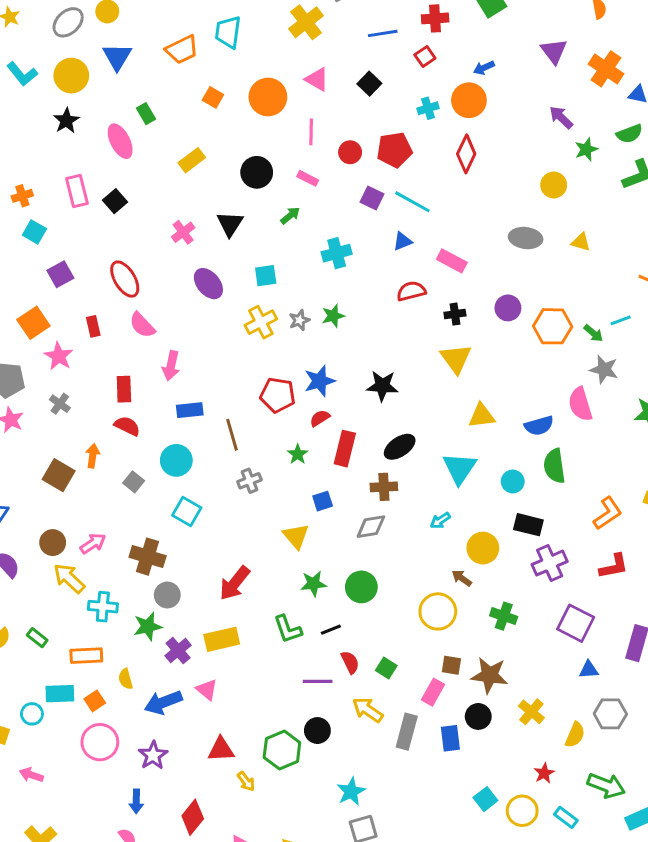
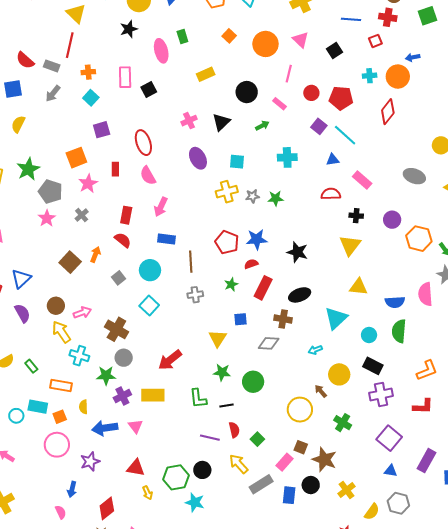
gray rectangle: (407, 732) -> (261, 484), turned 30
cyan star: (351, 792) -> (195, 502), moved, turned 30

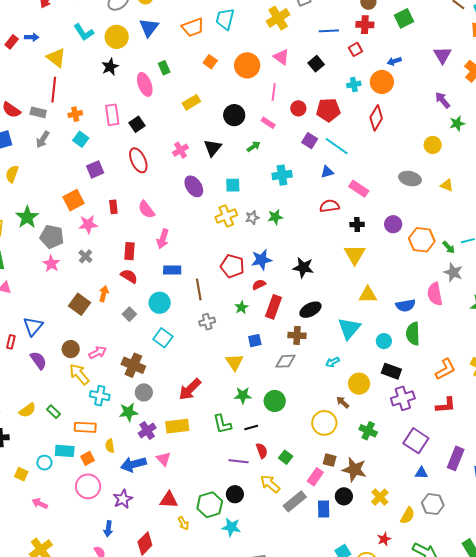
red ellipse: (143, 143) -> (138, 160), moved
pink star: (88, 184) -> (88, 224), turned 30

